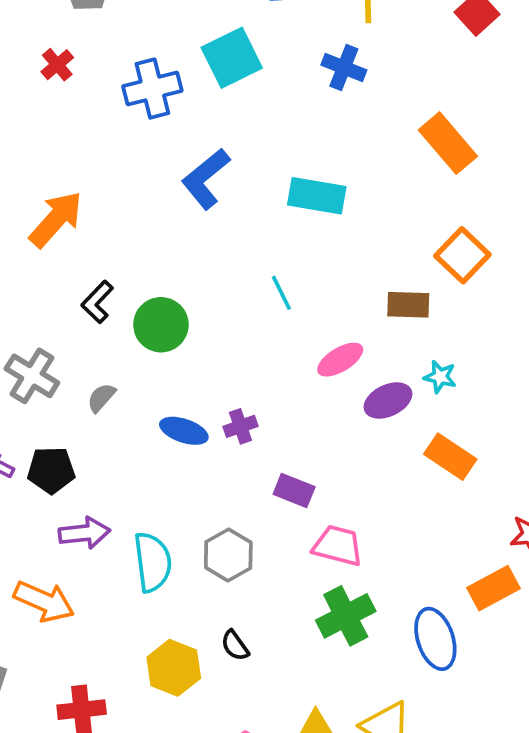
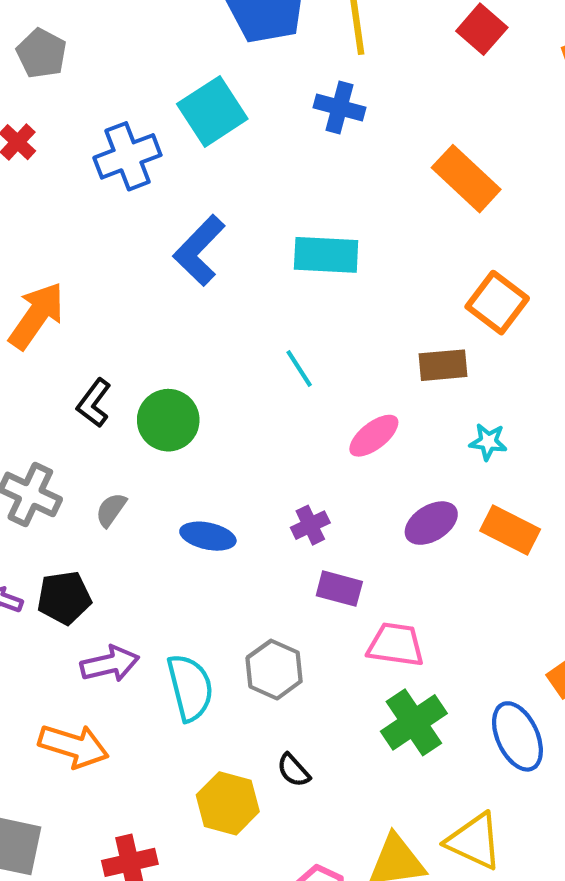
purple ellipse: (388, 400) -> (431, 523), moved
purple cross: (240, 426) -> (310, 525), moved

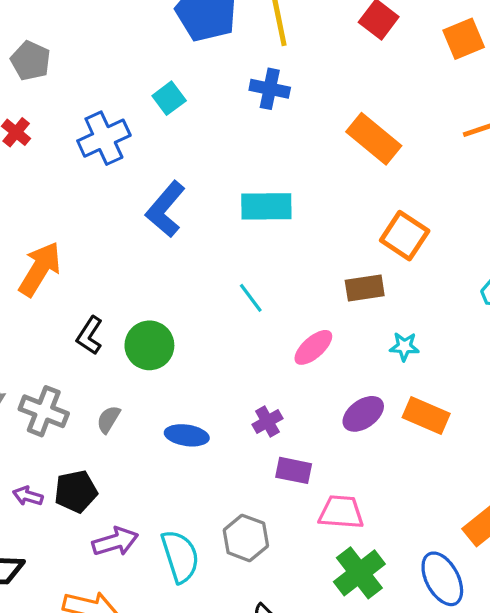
cyan square: (212, 111) -> (169, 98), size x0.6

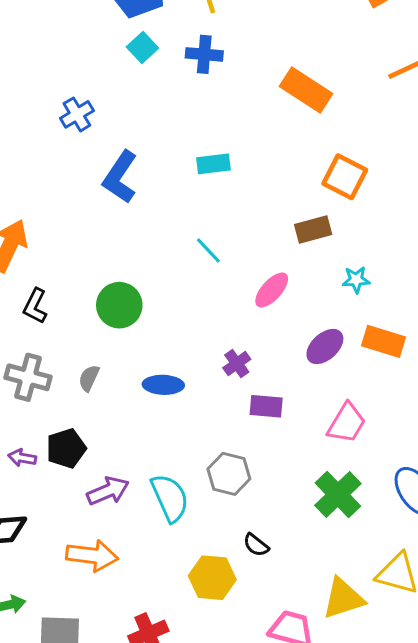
cyan square: (169, 98) -> (142, 47), moved
blue cross: (104, 138) -> (77, 114), moved, size x0.7
cyan rectangle: (266, 206) -> (213, 164), size x0.7
black L-shape: (90, 335) -> (35, 306), moved
pink trapezoid: (341, 512) -> (347, 423), moved, turned 123

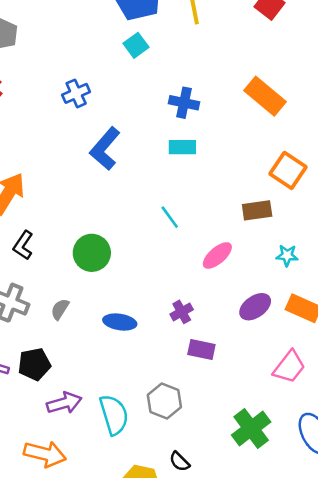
blue cross: (204, 54) -> (184, 103), moved
pink trapezoid: (347, 423) -> (289, 367), moved

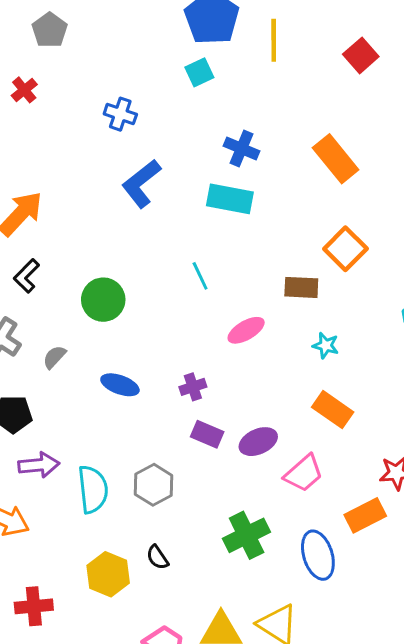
blue cross: (76, 93) -> (120, 114), turned 32
cyan rectangle: (182, 147) -> (230, 199), size x1.4
purple ellipse: (255, 307) -> (258, 442), moved

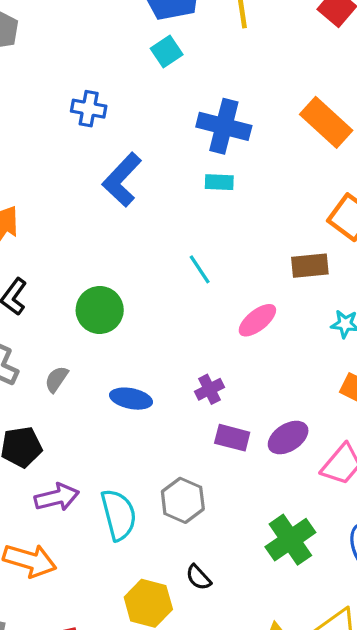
blue cross: (242, 148) -> (224, 126), size x1.4
cyan rectangle: (230, 199) -> (219, 182), size x0.6

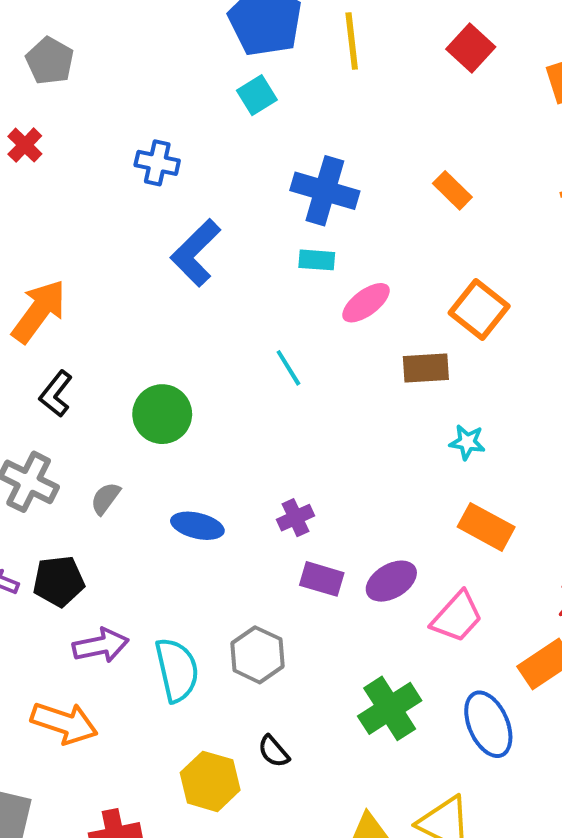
orange rectangle: (326, 122) -> (452, 190), size x0.6
pink ellipse: (257, 320) -> (366, 303), moved

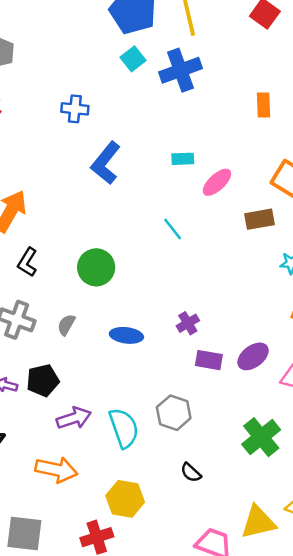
orange rectangle: (452, 190) -> (263, 105), turned 50
blue cross: (325, 191) -> (180, 70), moved, turned -30
yellow hexagon: (210, 781) -> (125, 499), moved

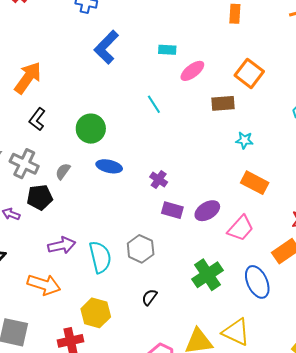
purple cross: (188, 323) -> (159, 180), turned -30
blue ellipse: (126, 335) -> (109, 166), moved
black pentagon: (43, 380) -> (40, 197), moved
black semicircle: (191, 473) -> (149, 297), turned 78

